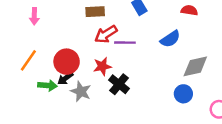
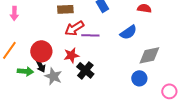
black arrow: (65, 78) -> (40, 65), turned -80

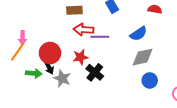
pink arrow: (14, 13) -> (23, 38), moved
red arrow: (74, 28) -> (84, 30), turned 36
gray diamond: (149, 55) -> (143, 57), moved

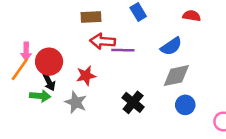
red circle: (50, 53) -> (49, 62), moved
red star: (81, 57) -> (86, 76), moved
black arrow: (49, 67) -> (49, 82), moved
black cross: (95, 72) -> (133, 102), moved

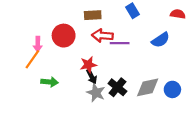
red circle: (49, 62) -> (64, 36), moved
gray diamond: (176, 76) -> (148, 87), moved
black arrow: (49, 82) -> (92, 77), moved
gray star: (76, 102) -> (96, 93), moved
black cross: (133, 102) -> (117, 87), moved

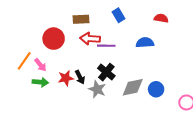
blue semicircle: (161, 40) -> (145, 43), turned -150
pink arrow: (38, 44) -> (40, 65), moved, turned -40
red star: (88, 65) -> (66, 78), moved
black cross: (117, 87) -> (106, 72), moved
gray star: (96, 93) -> (97, 89), moved

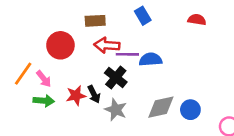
blue semicircle: (145, 43) -> (151, 59), moved
black cross: (106, 72) -> (116, 77), moved

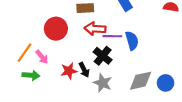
blue semicircle: (151, 59) -> (132, 41), turned 78
green arrow: (44, 101) -> (31, 75), moved

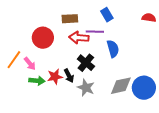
purple line: (112, 36) -> (95, 32), moved
green arrow: (31, 75) -> (37, 81), moved
blue circle: (166, 83) -> (144, 88), size x1.5

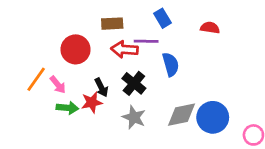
red semicircle: (149, 18) -> (210, 28), moved
black arrow: (69, 76) -> (101, 87), moved

